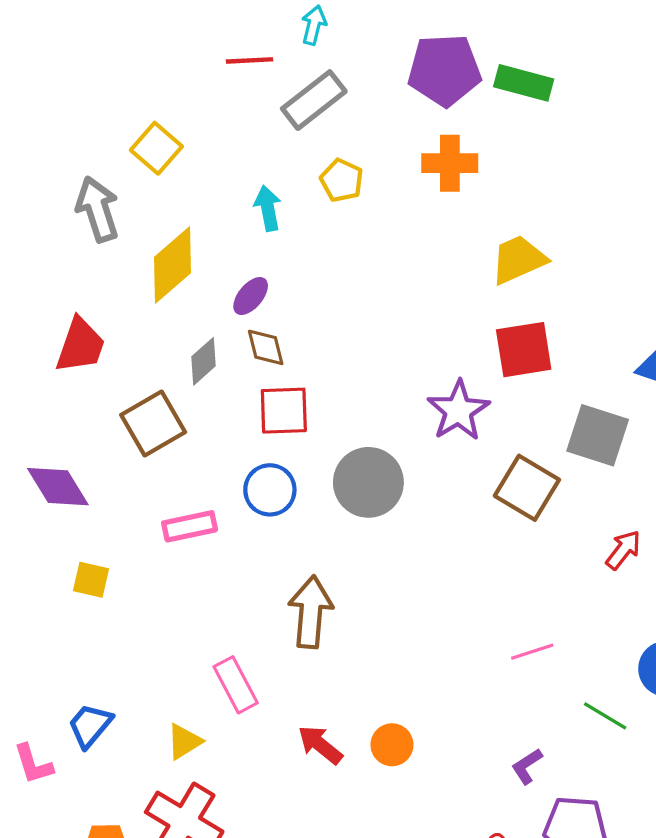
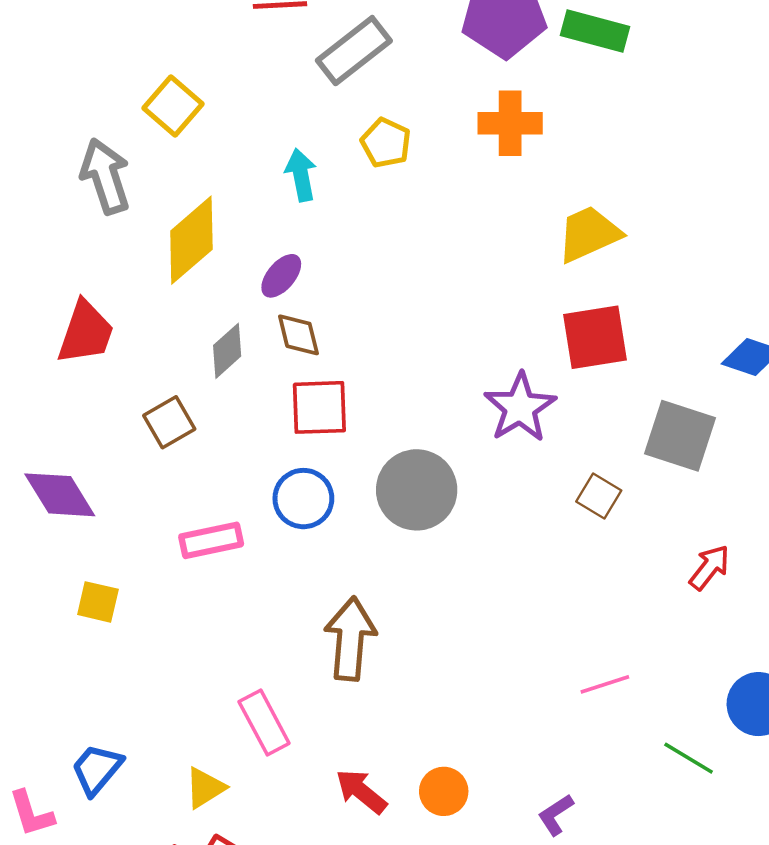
brown square: (153, 423) -> (169, 422), size x0.7
brown square: (527, 488) -> (599, 496), size x0.6
purple L-shape: (527, 766) -> (556, 815), moved

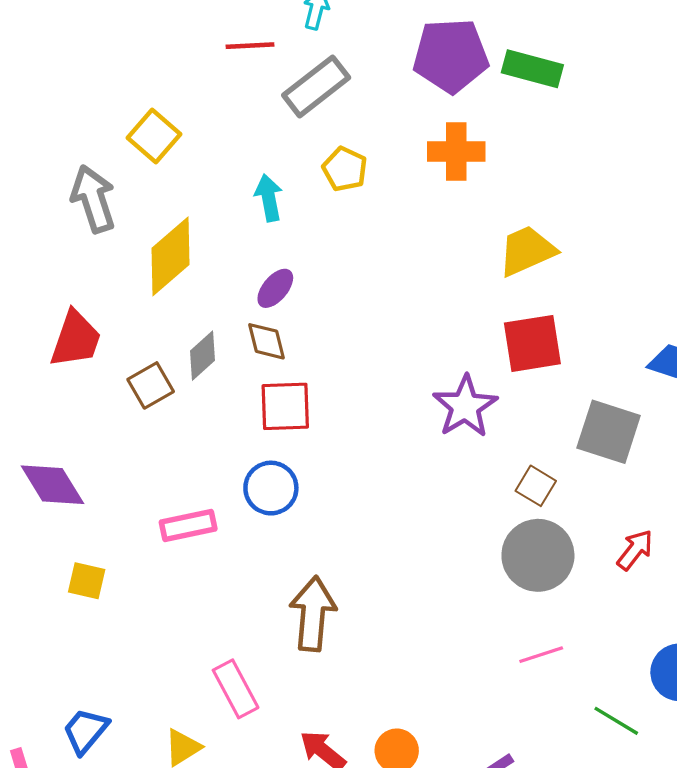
purple ellipse: (281, 276) -> (275, 288), moved
brown square: (169, 422) -> (151, 385), moved
gray circle: (417, 490) -> (538, 555), moved

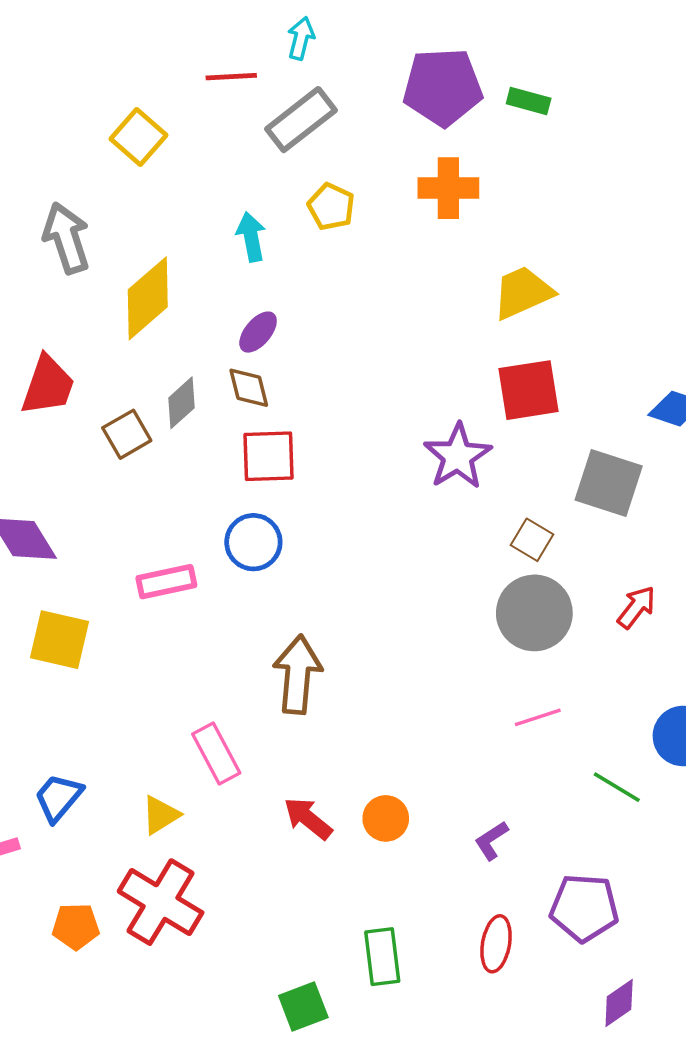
green rectangle: (532, 69) -> (529, 101), size x0.7
yellow square: (154, 136) -> (138, 137), moved
yellow square: (87, 581) -> (60, 640), size x1.5

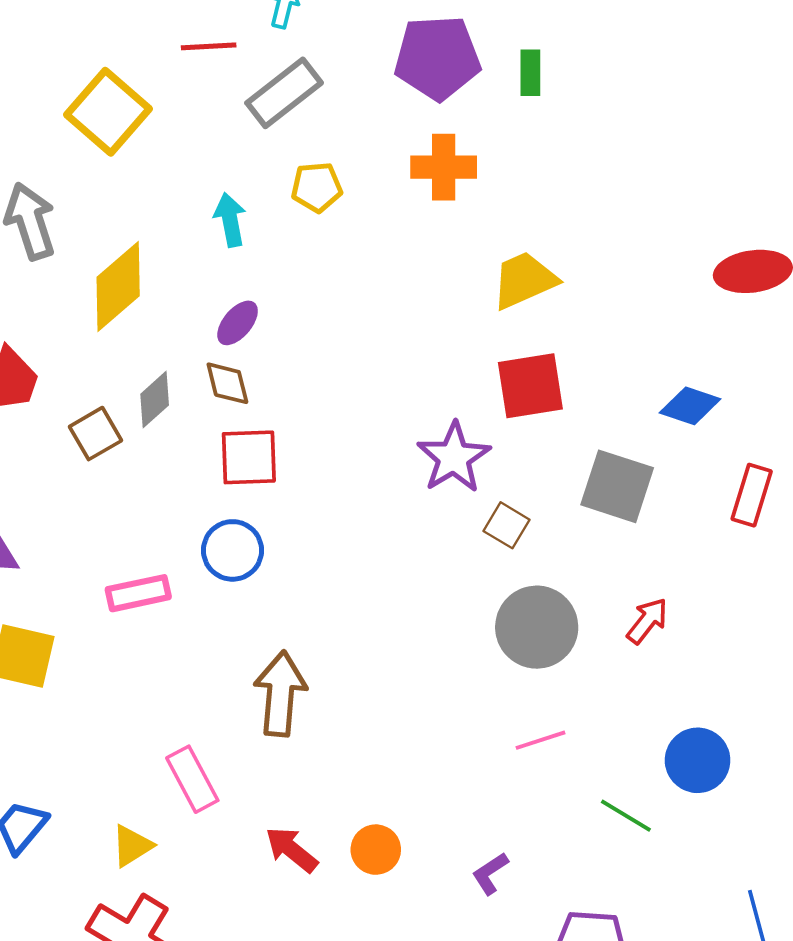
green rectangle: (529, 101) -> (530, 73), turned 75
yellow square: (138, 137) -> (108, 112), size x1.4
yellow pentagon: (331, 207) -> (317, 187), turned -30
brown square: (532, 540) -> (507, 525), moved

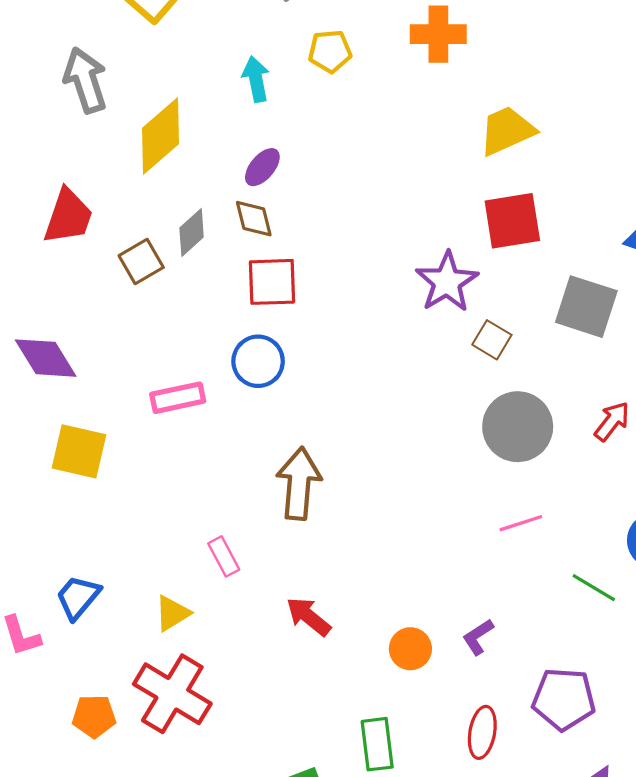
pink rectangle: (192, 779) -> (224, 556), size x0.7
orange circle: (376, 850) -> (410, 649), moved

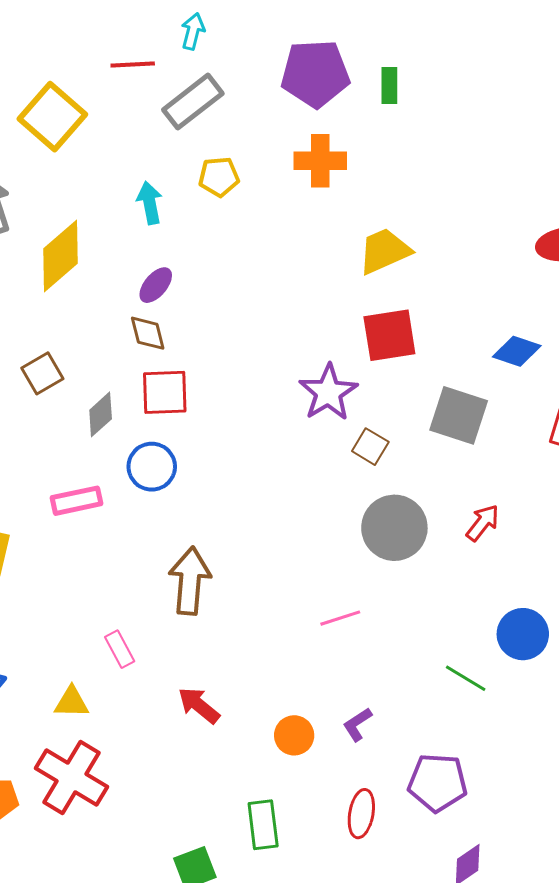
gray diamond: (192, 233) -> (101, 414), moved
pink line: (521, 523) -> (340, 618), moved
yellow triangle: (172, 613) -> (71, 702), turned 33

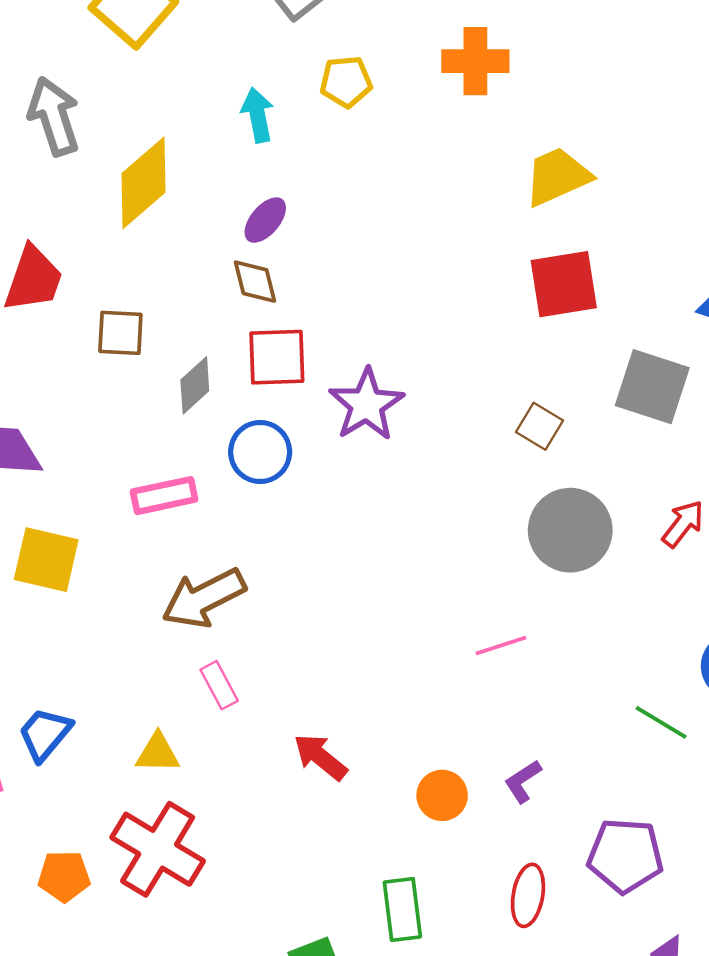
brown square: (42, 373) -> (120, 333), turned 33
purple star: (328, 392) -> (366, 405), moved
brown arrow: (190, 581) -> (204, 598), moved, turned -122

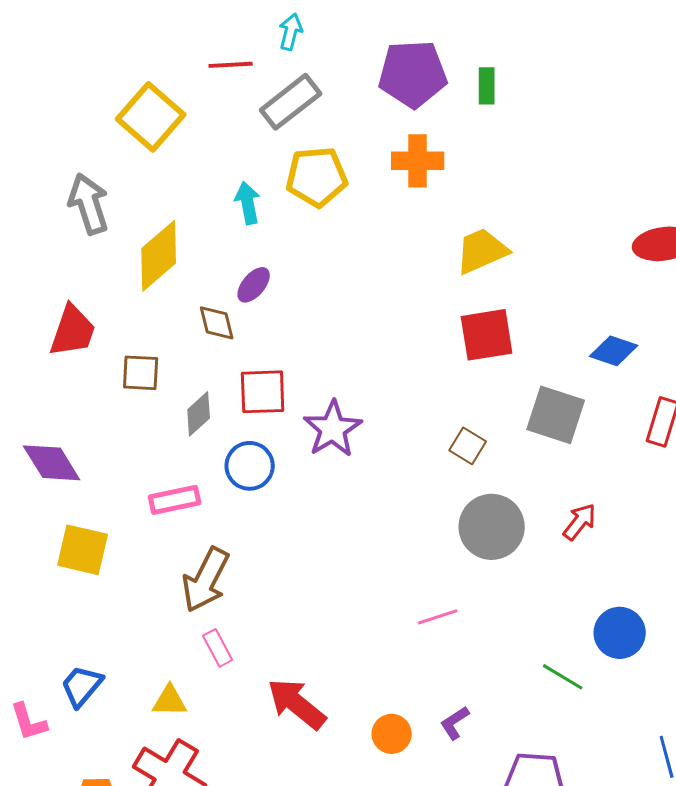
yellow pentagon: (346, 82) -> (317, 177), size x1.5
brown diamond: (255, 282) -> (217, 323), moved
brown arrow: (204, 598) -> (206, 580), turned -36
red arrow: (320, 757) -> (297, 704), size x1.4

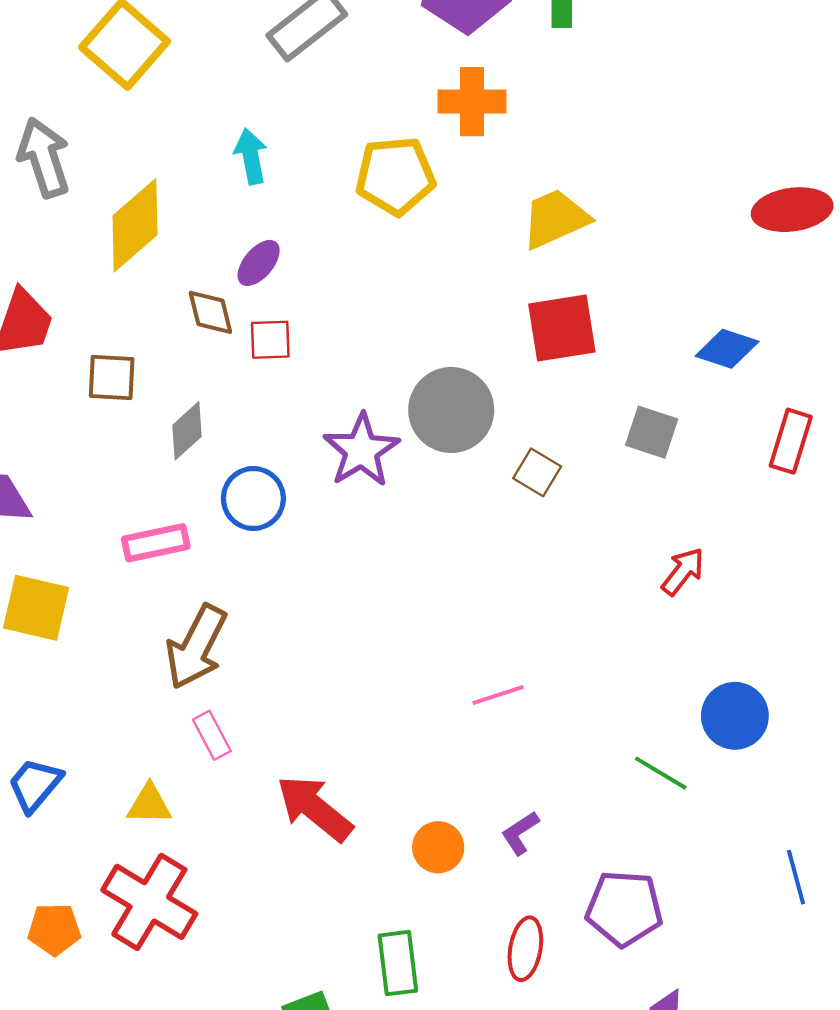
yellow pentagon: (317, 177) -> (395, 176), moved
red square: (263, 392) -> (270, 340), moved, size x0.7
gray square: (556, 415) -> (652, 432), size x0.7
gray circle: (492, 527) -> (451, 410), moved

